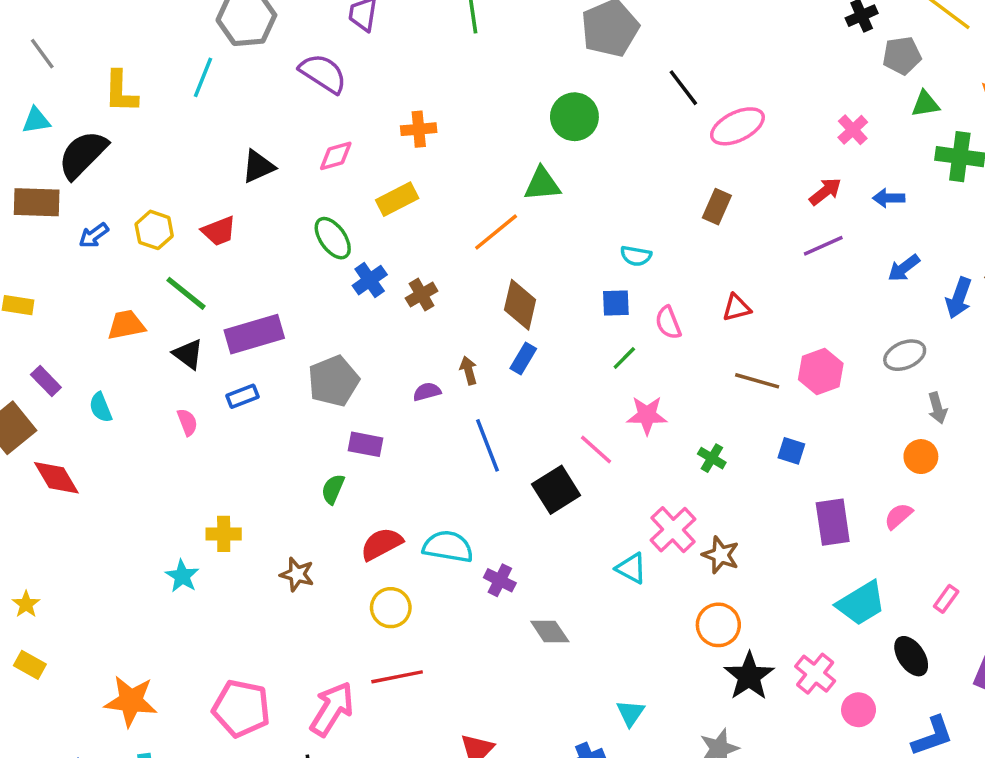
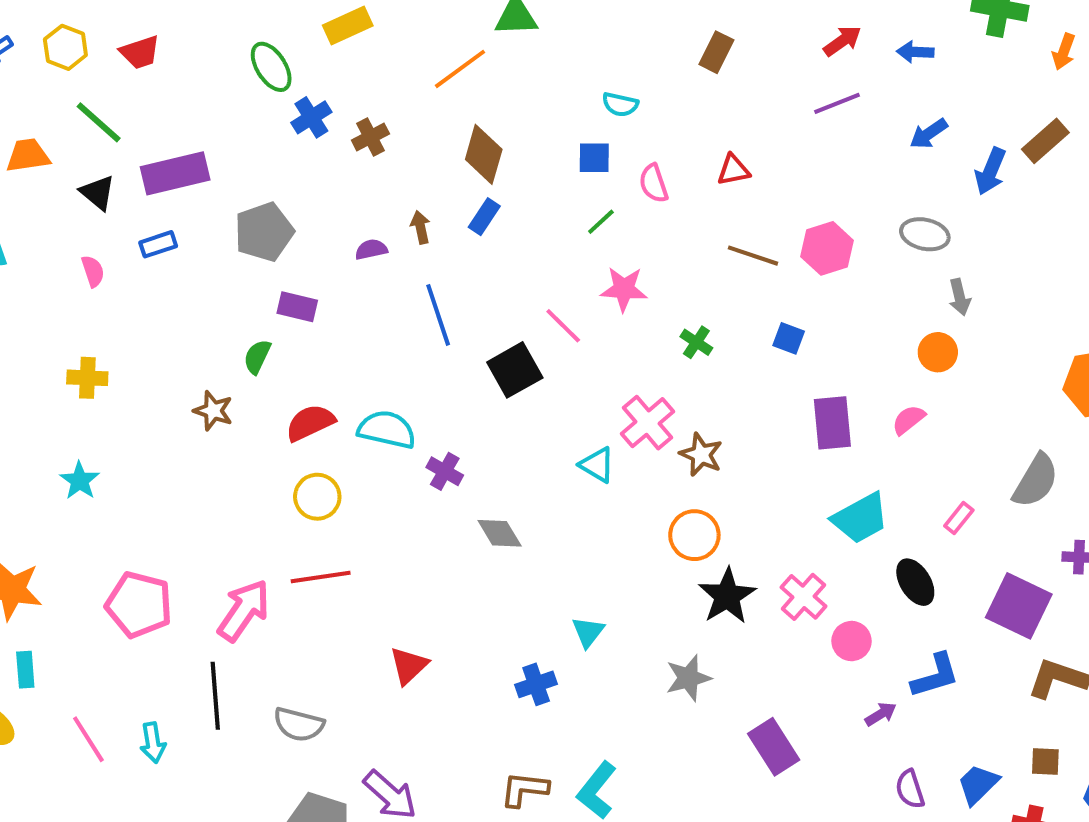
gray ellipse: (905, 355) -> (925, 234), turned 33
yellow cross: (224, 534) -> (87, 378), moved
brown star: (297, 574) -> (213, 411), moved
cyan star: (182, 576) -> (80, 481), moved

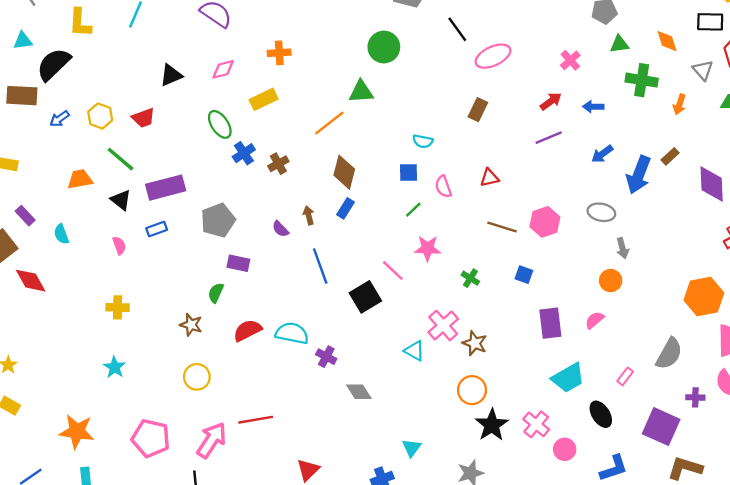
brown rectangle: (1045, 141) -> (670, 156), size x0.7
blue arrow: (990, 171) -> (639, 175), size x1.4
purple semicircle: (371, 249) -> (280, 229), turned -120
yellow circle: (317, 497) -> (197, 377), moved

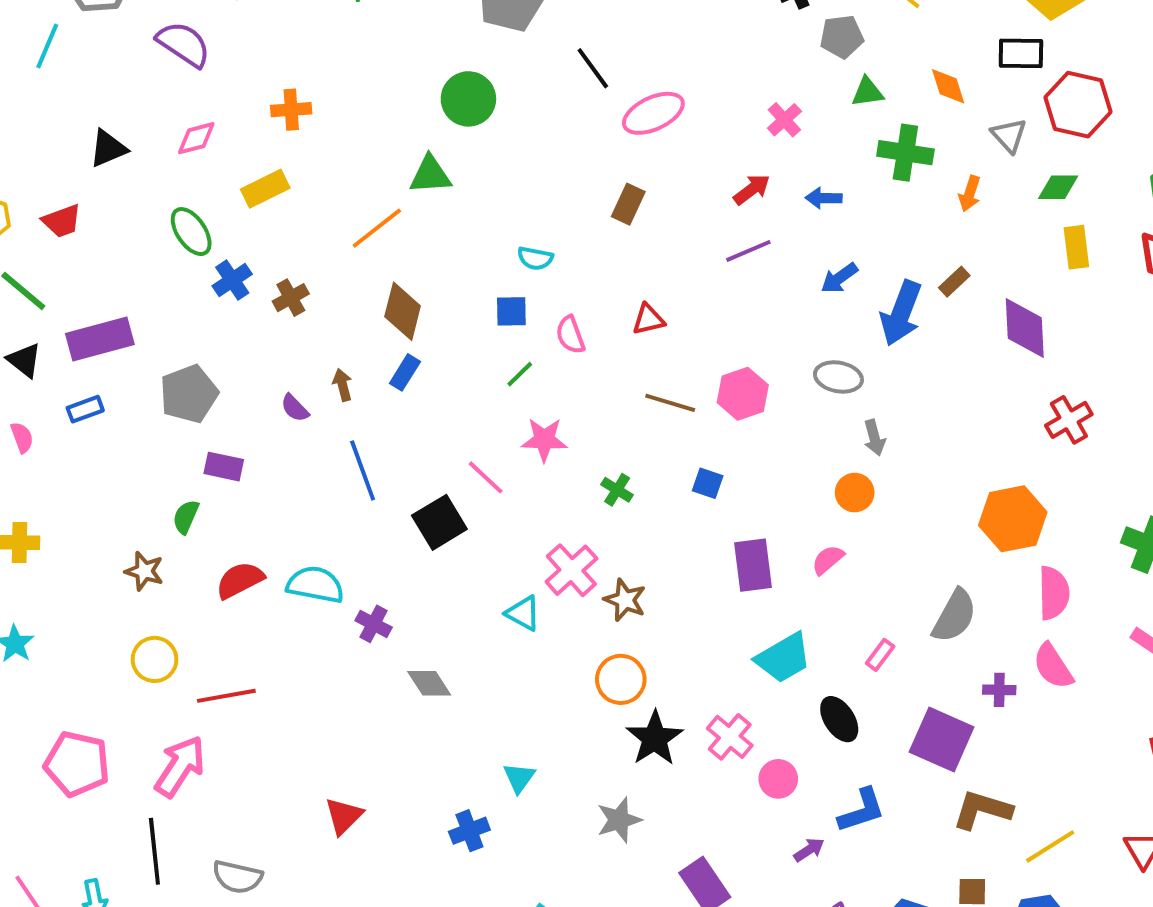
red line: (256, 420) -> (226, 696), moved

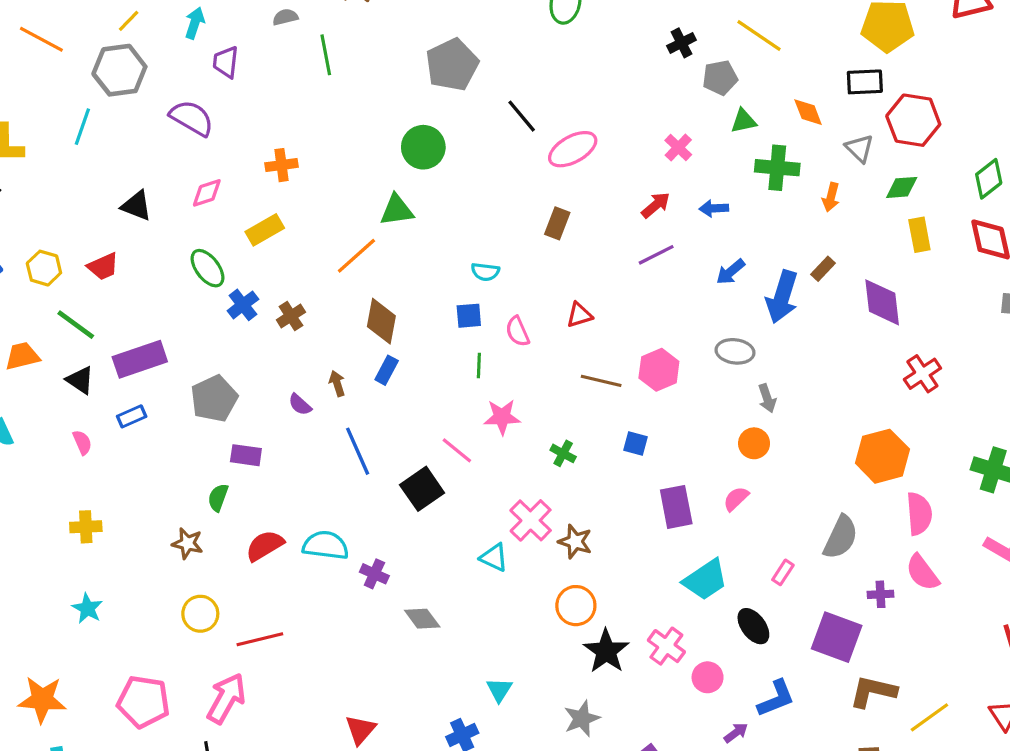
black triangle: (108, 148) -> (136, 206), turned 48
green line: (520, 374) -> (479, 366), turned -40

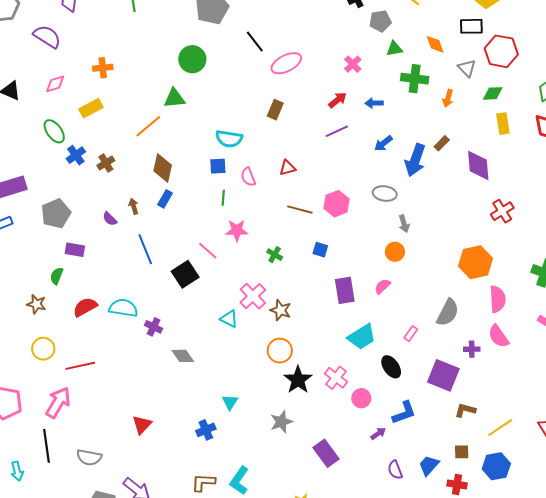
cyan semicircle: (485, 272) -> (229, 139), size x1.5
brown L-shape: (873, 692) -> (465, 410), size x0.7

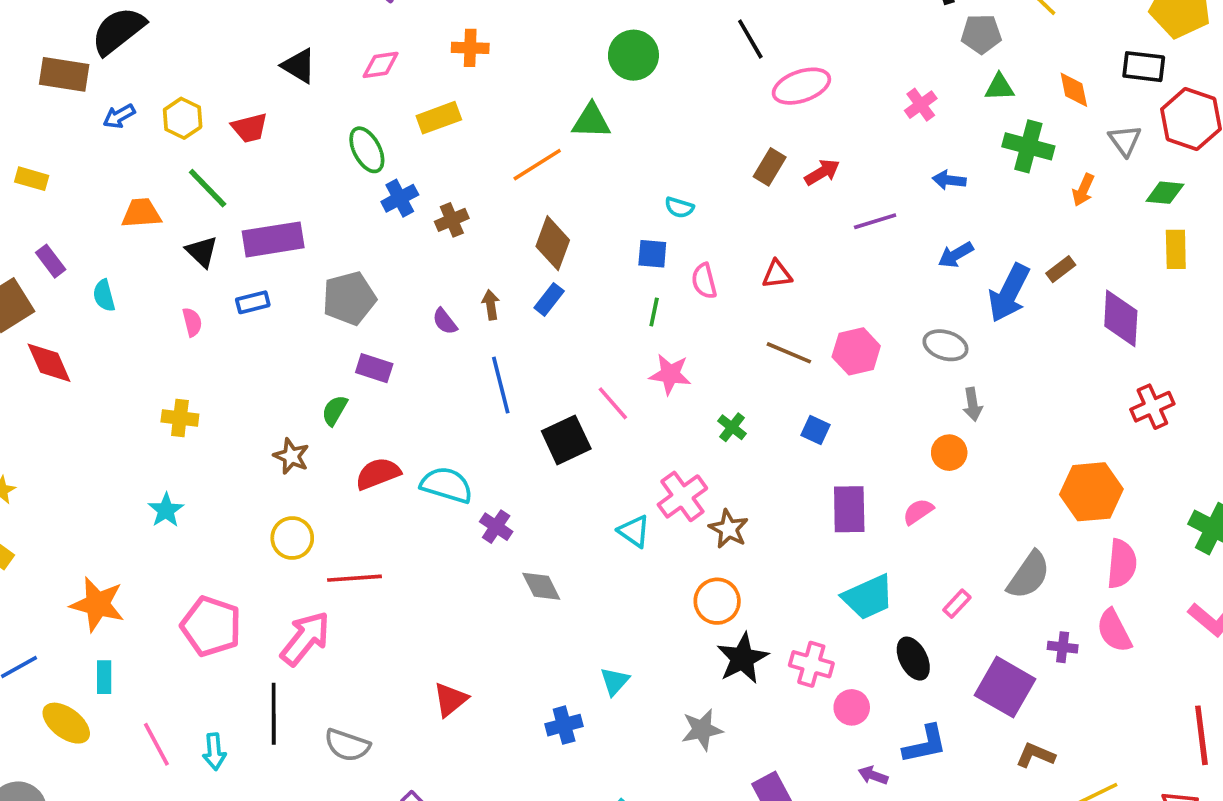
red arrow: (337, 100) -> (822, 172), moved
cyan semicircle: (229, 139) -> (679, 207), size x0.6
pink cross: (336, 378) -> (811, 664), turned -30
purple arrow: (378, 434) -> (873, 775), turned -133

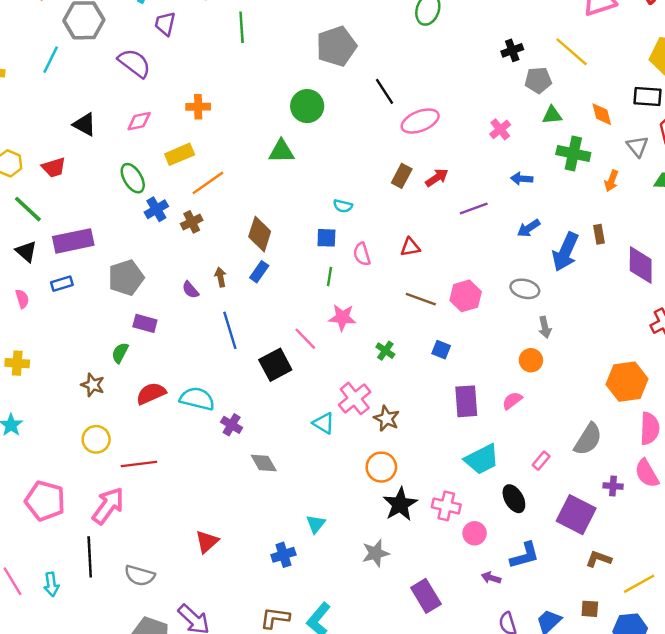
orange line: (537, 165) -> (208, 183), moved
brown rectangle: (1061, 269) -> (599, 234), turned -60

